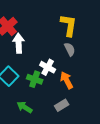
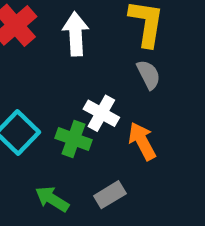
white arrow: (19, 43) -> (76, 34), moved
gray rectangle: (62, 105) -> (110, 195), moved

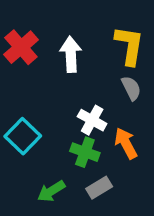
green cross: (73, 139) -> (85, 152), moved
green arrow: (52, 199) -> (51, 191), turned -64

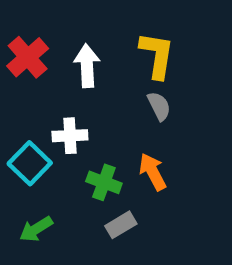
white cross: (92, 120) -> (70, 136), moved, turned -32
green arrow: (51, 191) -> (36, 229), moved

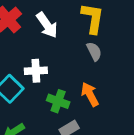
white arrow: (87, 66) -> (47, 25), turned 148

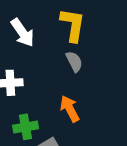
green cross: (58, 101) -> (26, 127), moved, turned -30

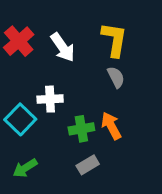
green cross: (26, 127) -> (81, 129), moved

